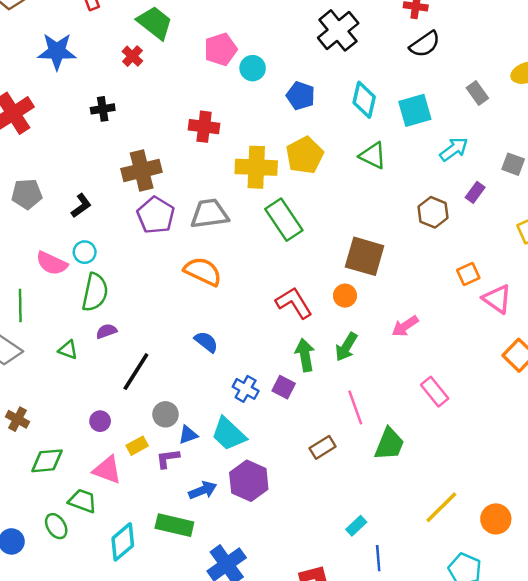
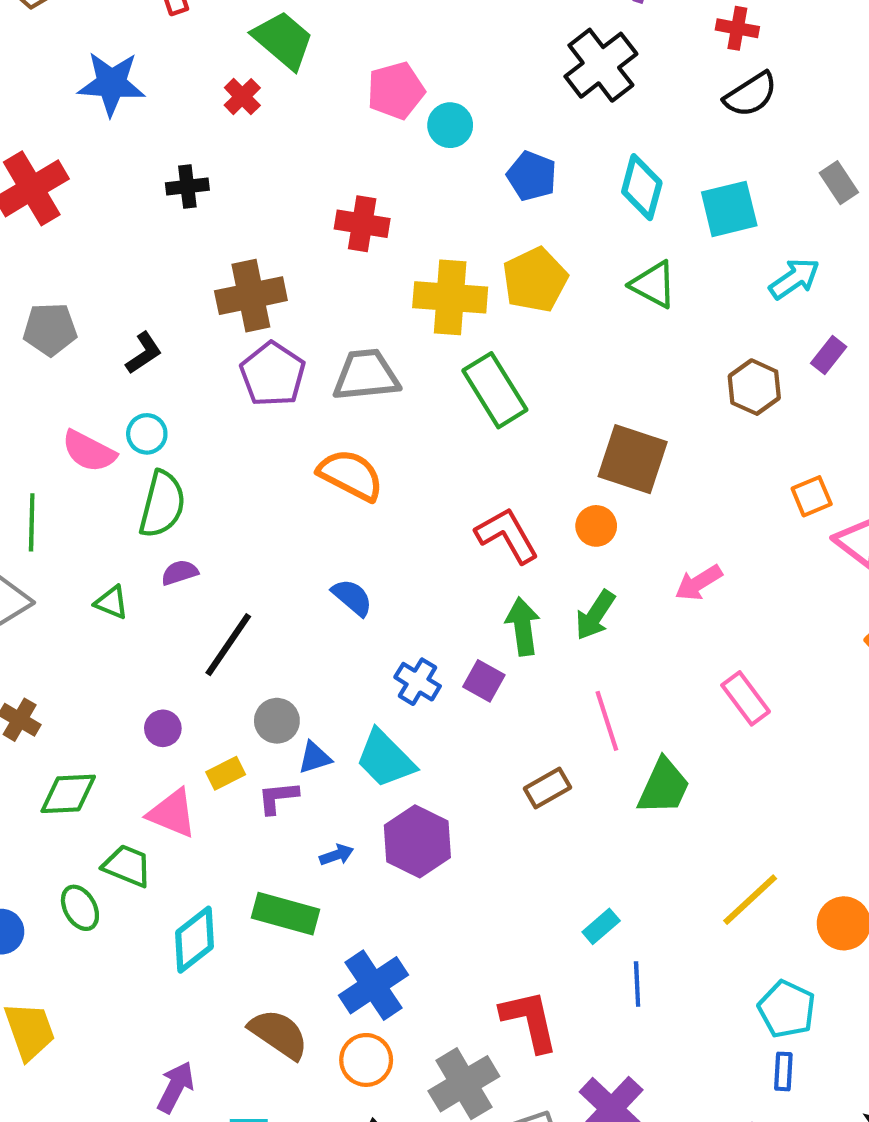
blue arrow: (203, 490) -> (337, 855), size x0.7

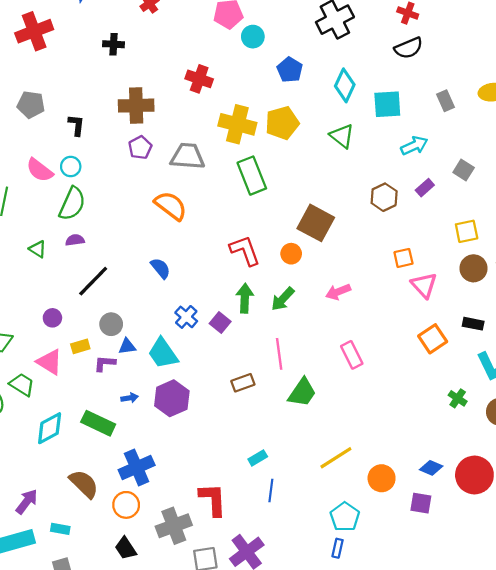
black L-shape: (144, 353) -> (76, 125), turned -60
purple pentagon: (273, 374) -> (140, 147), size x0.7

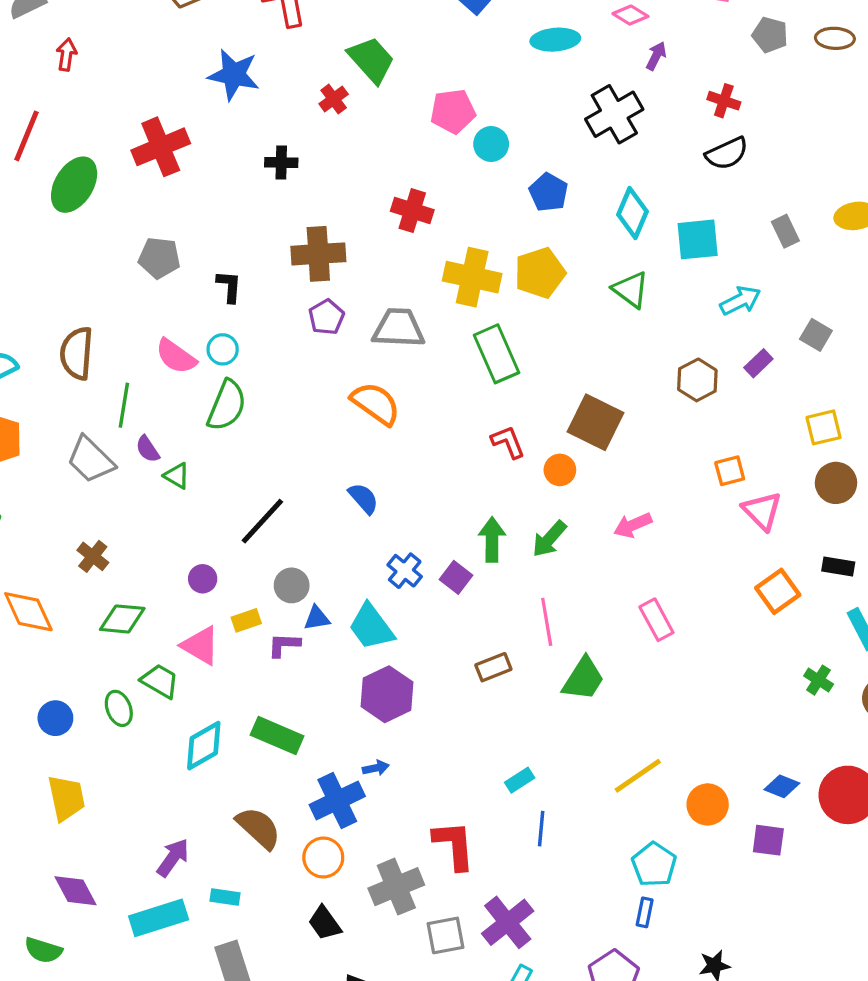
purple semicircle: (75, 240) -> (148, 449), moved, turned -114
red L-shape: (245, 250) -> (508, 442), moved, size x0.7
blue arrow: (130, 398) -> (376, 768), moved

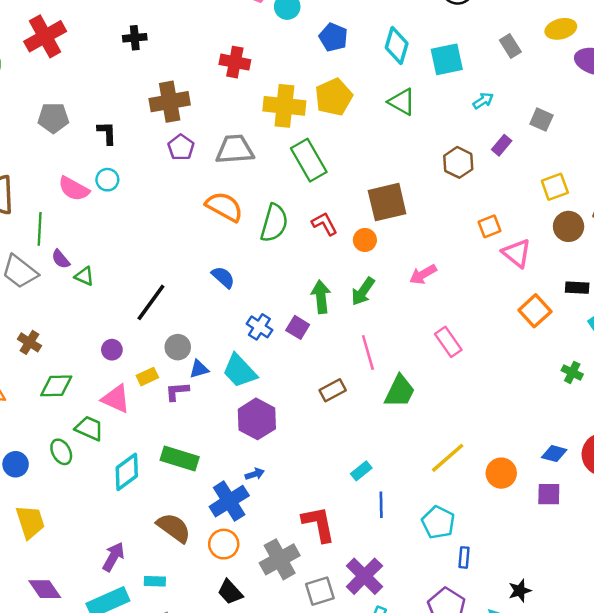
cyan arrow: (740, 301) -> (483, 101), size x0.7
green semicircle: (227, 405) -> (274, 223), moved
brown square: (595, 422) -> (387, 202), turned -33
cyan pentagon: (654, 865) -> (438, 522), moved

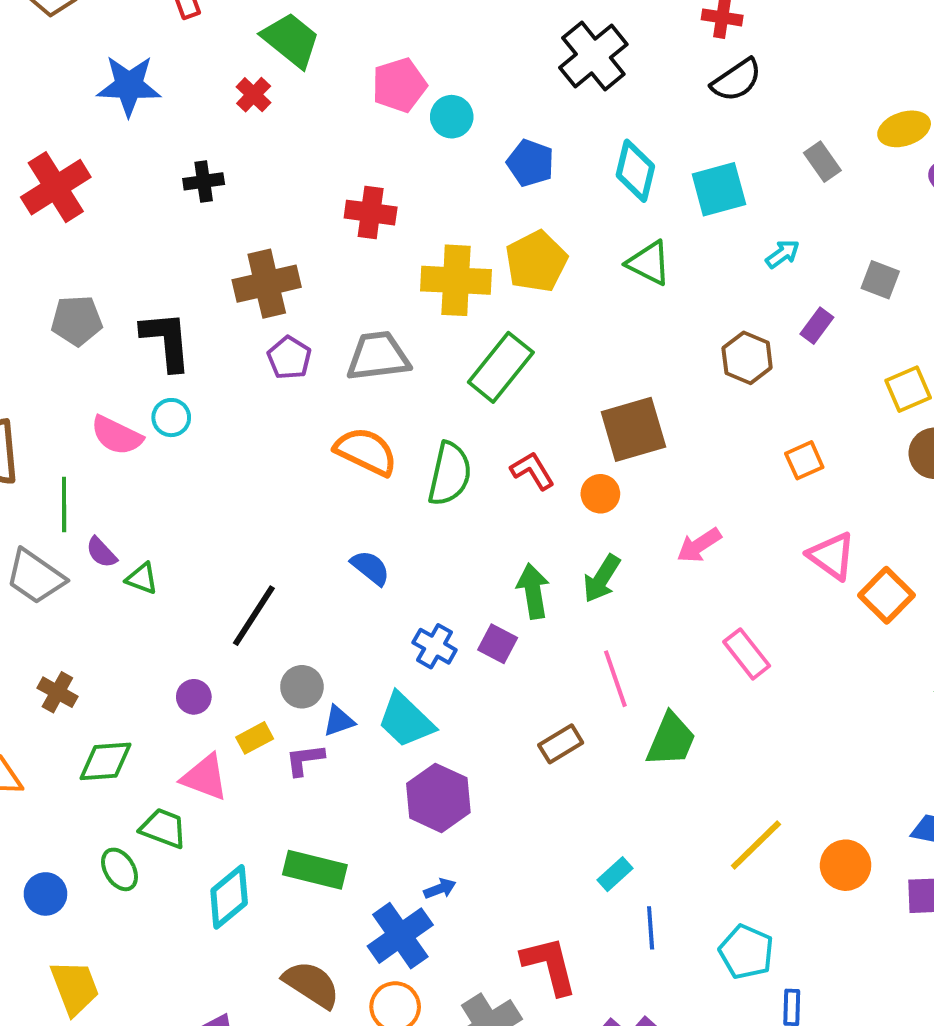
black L-shape: (107, 133) -> (166, 341), size x1.6
green rectangle: (309, 160) -> (501, 367), turned 72
pink triangle: (517, 253) -> (832, 556), moved

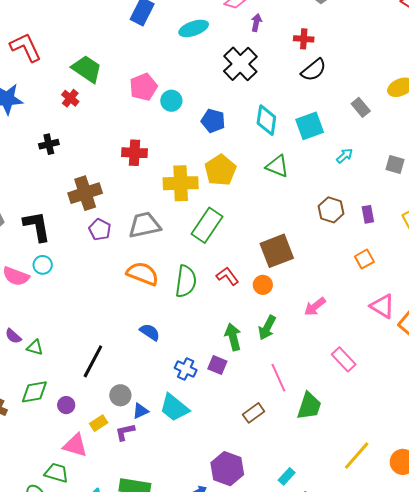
purple rectangle: (817, 326) -> (368, 214), moved, turned -42
green diamond: (106, 761) -> (34, 392), moved
purple hexagon: (438, 798) -> (227, 469), moved

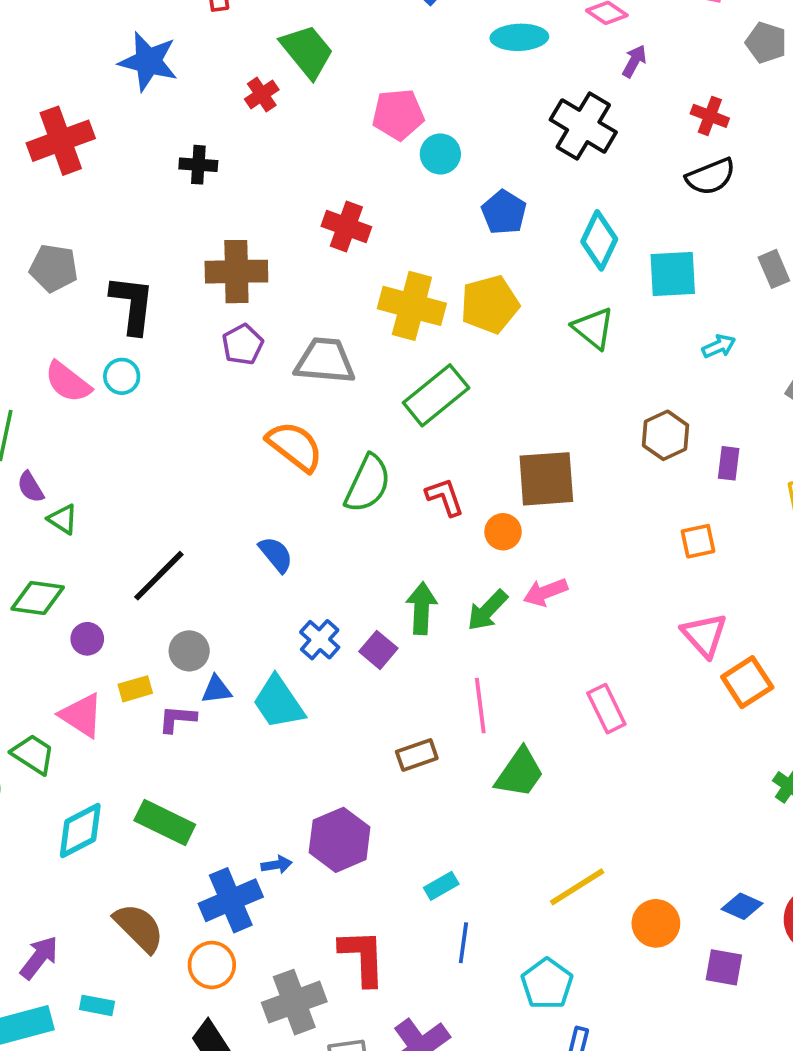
black cross: (240, 64) -> (583, 126), turned -32
pink arrow: (315, 307) -> (545, 592), moved

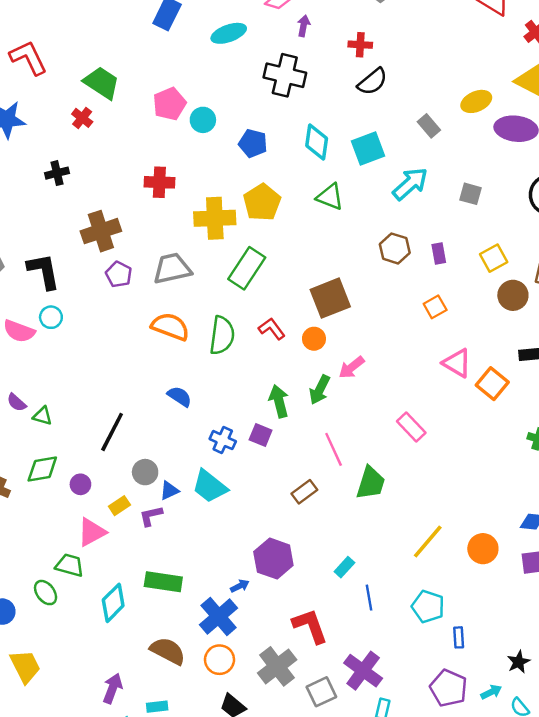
cyan arrow: (719, 346) -> (410, 184), size x1.8
pink triangle: (81, 715) -> (92, 532), turned -44

